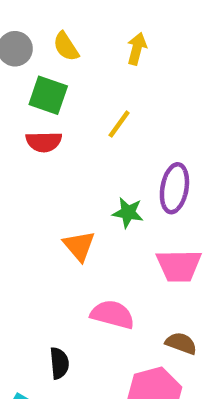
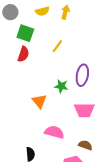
yellow semicircle: (66, 47) -> (42, 11), moved, turned -72
red semicircle: (44, 142) -> (23, 54), turned -70

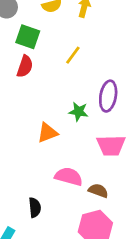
orange triangle: (39, 101) -> (47, 133), turned 49
brown semicircle: (85, 145) -> (98, 191), moved

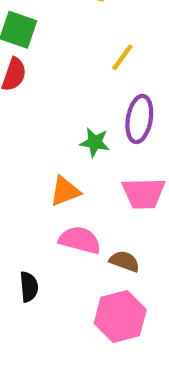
yellow line: (73, 55) -> (122, 57), moved
orange triangle: (47, 133) -> (65, 191), moved

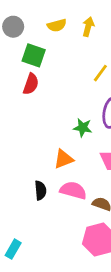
black semicircle: (29, 287) -> (40, 190), moved

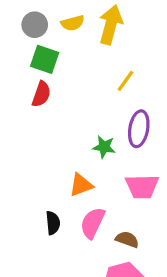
gray circle: (13, 27) -> (35, 25), moved
yellow arrow: (88, 27) -> (111, 25), size x1.6
pink semicircle: (73, 190) -> (93, 223), turned -80

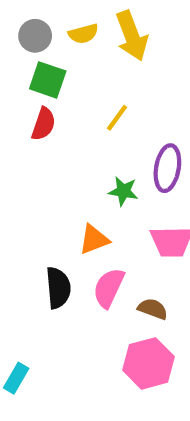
yellow arrow: (111, 25) -> (132, 36), turned 144
yellow line: (126, 81) -> (117, 118), moved
black semicircle: (53, 223) -> (58, 288), size x1.4

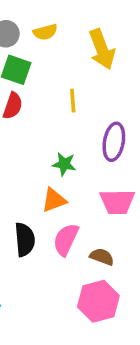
yellow arrow: (132, 36) -> (102, 49), moved
yellow line: (117, 118) -> (73, 101), turned -40
green star: (123, 191) -> (64, 164), moved

